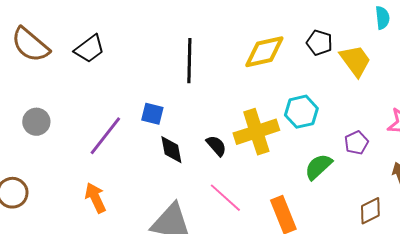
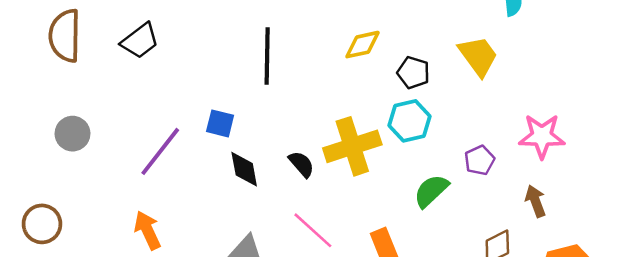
black pentagon: (319, 43) -> (413, 73), moved
brown semicircle: (30, 45) -> (65, 36), turned 51
yellow diamond: (264, 52) -> (362, 45), size x0.7

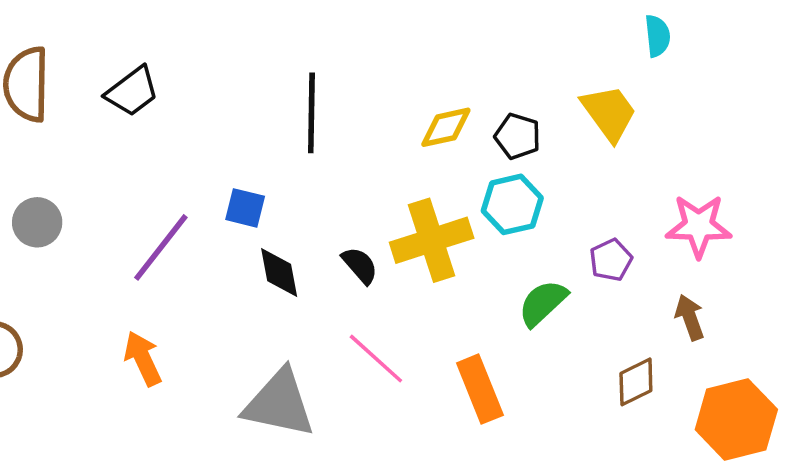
yellow diamond: (362, 45) -> (446, 127), moved

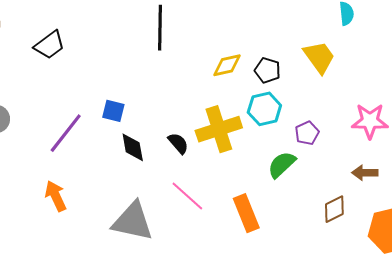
black line: (311, 113) -> (160, 28), moved
purple pentagon: (611, 260) -> (307, 133), moved
brown arrow: (690, 317) -> (365, 173), turned -70

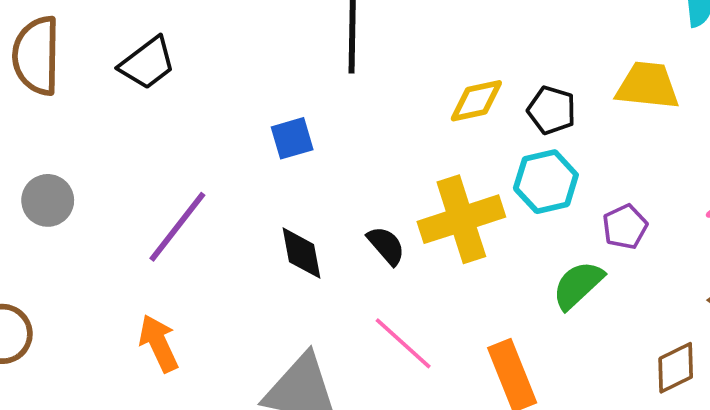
yellow trapezoid: (319, 57) -> (647, 86), turned -48
blue square: (113, 111) -> (292, 138), moved, turned -30

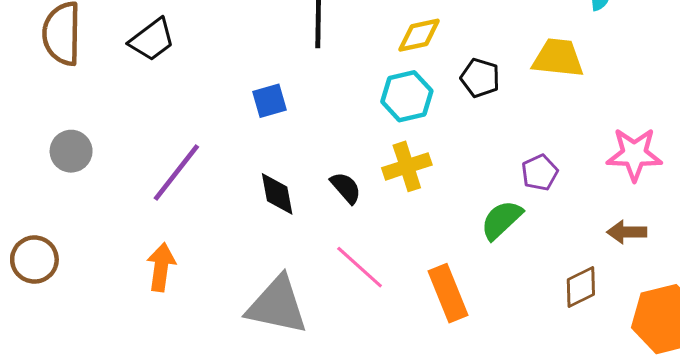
yellow diamond: (476, 101) -> (419, 35), moved
cyan hexagon: (546, 182) -> (407, 96), moved
yellow cross: (461, 219) -> (407, 166), size x0.7
orange arrow: (159, 343) -> (161, 267), turned 33

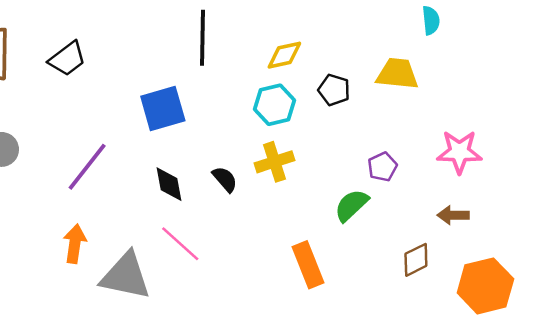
blue square: (269, 101) -> (163, 108), size x1.6
pink line: (360, 267) -> (180, 244), moved
gray triangle: (277, 305) -> (126, 276), moved

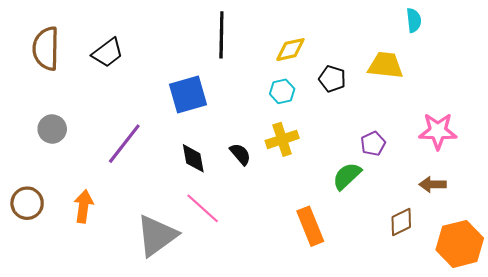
cyan hexagon: (274, 105) -> (282, 91), size x0.7
orange arrow: (75, 244) -> (84, 206), moved
gray triangle: (126, 276) -> (157, 236), turned -48

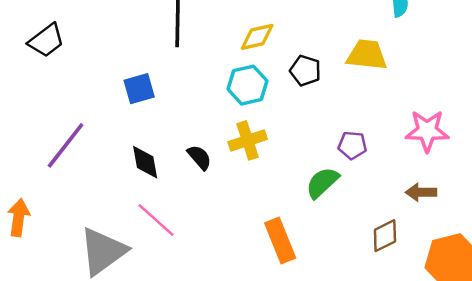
cyan hexagon: (282, 91) -> (248, 85), size x1.4
blue square: (188, 95) -> (139, 89), size x0.7
purple pentagon: (373, 144) -> (352, 145), turned 30

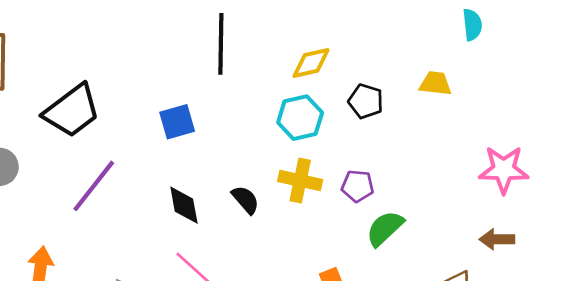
black trapezoid: (46, 40) -> (72, 111), moved, size x1.4
yellow trapezoid: (367, 55) -> (435, 83), size x0.7
yellow cross: (248, 140) -> (300, 181), turned 30
purple pentagon: (352, 145) -> (358, 186), moved

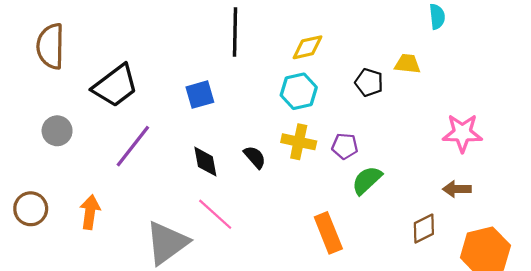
black pentagon: (366, 101) -> (369, 82), moved

